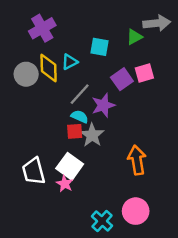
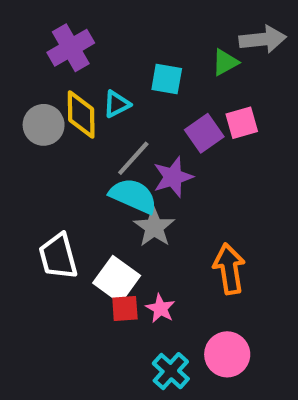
cyan semicircle: (80, 117) -> (133, 196), size x1.6
red square: (75, 131) -> (125, 308), moved
white trapezoid: (34, 171) -> (58, 256), moved
pink star: (65, 184) -> (160, 308), moved

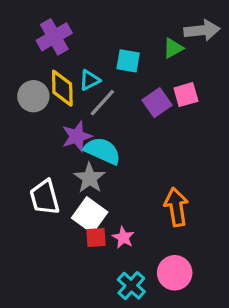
gray line: (133, 158) -> (102, 103), moved
purple star: (173, 177) -> (77, 136), moved
gray star: (154, 227) -> (90, 178), moved

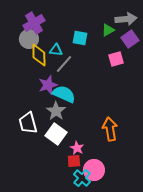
cyan triangle: (90, 80) -> (56, 50), turned 32
gray circle: (33, 96) -> (29, 39), moved
purple square: (157, 103) -> (130, 39), moved
red square: (96, 237) -> (74, 161), moved
pink circle: (175, 273) -> (94, 170), moved

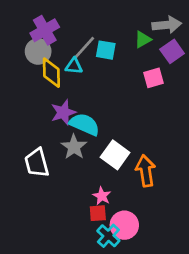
gray line: (64, 64) -> (85, 47), moved
white square: (56, 134) -> (115, 155), moved

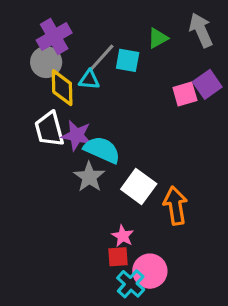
gray arrow: (167, 25) -> (201, 30), turned -108
green triangle: (143, 39) -> (158, 38), moved
purple square: (172, 51) -> (207, 84), moved
purple star: (63, 112) -> (76, 135), turned 30
white trapezoid: (37, 163) -> (49, 129), moved

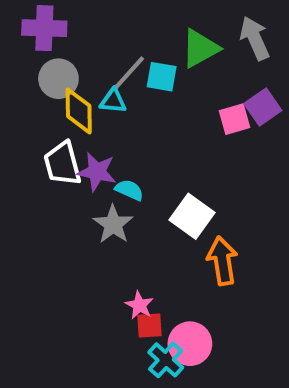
purple cross: (54, 37) -> (44, 28), moved, turned 32
green triangle: (158, 38) -> (200, 48), size x1.5
cyan semicircle: (102, 150) -> (129, 190), size x0.6
white square: (139, 187) -> (192, 216), moved
pink star: (123, 236) -> (139, 305), moved

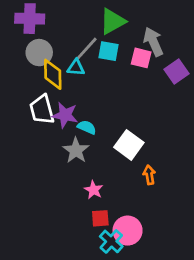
gray arrow: (255, 38) -> (153, 42), moved
green triangle: (200, 48) -> (113, 21), moved
pink square: (234, 119) -> (141, 58), moved, turned 30
orange arrow: (222, 261) -> (149, 175), size x0.6
pink star: (139, 305) -> (94, 190), moved

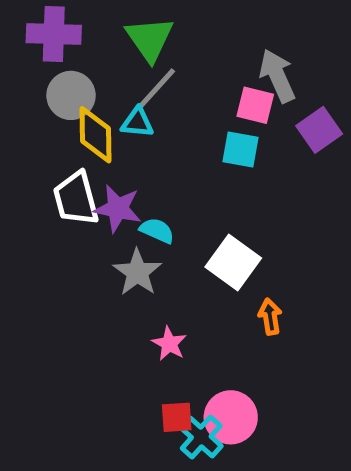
green triangle: (113, 21) -> (150, 39), moved, turned -36
cyan square: (109, 51) -> (241, 149), moved
red square: (100, 218) -> (177, 417), moved

